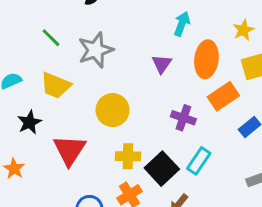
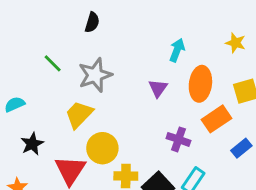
yellow star: (243, 30) -> (236, 43), moved, turned -30
yellow trapezoid: (56, 85) -> (79, 115), moved, turned 112
yellow circle: (113, 110) -> (102, 148), moved

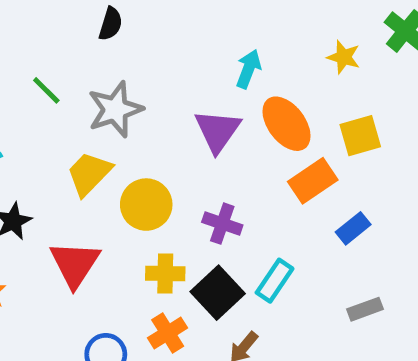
orange ellipse: (200, 84) -> (287, 124), turned -44
purple triangle: (158, 88) -> (218, 131), size x1.5
purple cross: (178, 139) -> (222, 224), moved
yellow circle: (102, 148) -> (146, 205), moved

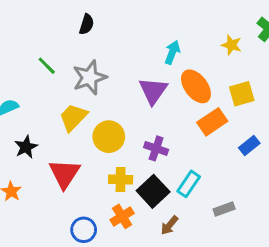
blue rectangle: (353, 228) -> (249, 145), moved
gray rectangle: (365, 309) -> (224, 209), moved

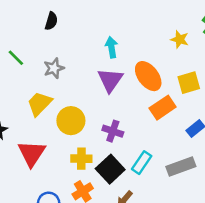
cyan arrow: (172, 52) -> (112, 47), moved, turned -30
gray star: (90, 77) -> (54, 68), size x0.7
gray rectangle: (224, 209) -> (181, 166), moved, size x1.5

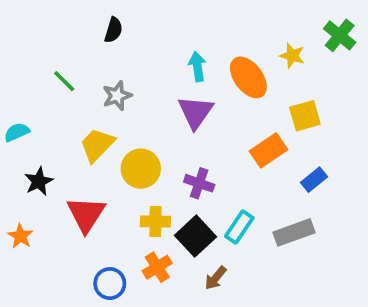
orange ellipse: (148, 76) -> (248, 77), moved

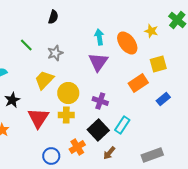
yellow cross: (155, 222) -> (66, 115), moved
gray rectangle: (294, 232) -> (152, 155), moved

